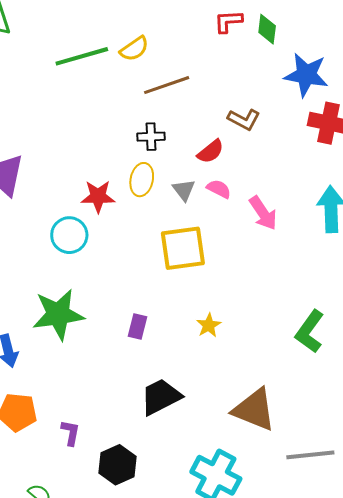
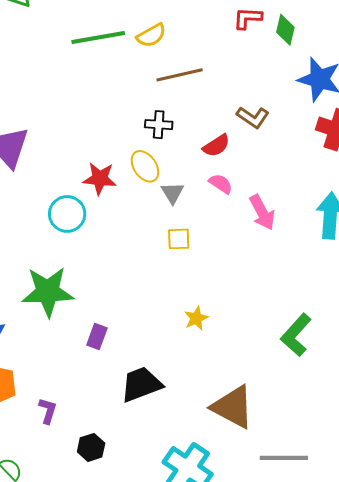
yellow ellipse: (142, 180) -> (145, 166), turned -52
gray triangle: (184, 190) -> (173, 193), moved
yellow square: (183, 248) -> (179, 239), size x0.5
purple rectangle: (138, 327) -> (97, 337), moved
black hexagon: (117, 465) -> (91, 447), size x0.7

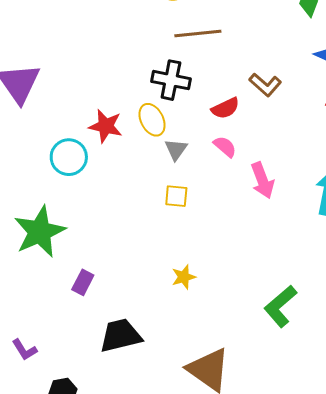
black cross: (159, 125) -> (171, 80), size x1.4
green star: (48, 292) -> (40, 232), turned -30
purple L-shape: (48, 411) -> (24, 350), turned 124

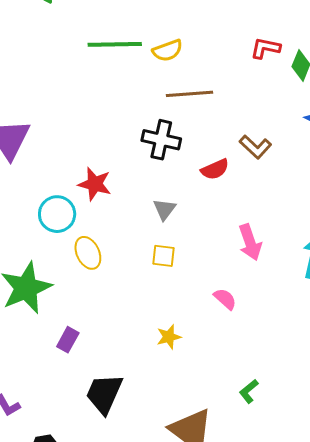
yellow ellipse: (152, 120) -> (88, 253), moved
pink semicircle: (225, 147) -> (225, 299), moved
green L-shape: (280, 306) -> (249, 391), moved, size x0.6
black trapezoid: (121, 335) -> (104, 394), turned -54

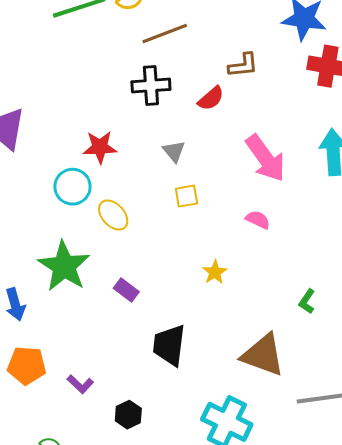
brown L-shape: (255, 147) -> (243, 65), turned -32
pink arrow: (250, 242) -> (265, 158), size x1.4
purple rectangle: (68, 340) -> (126, 290), moved, turned -65

